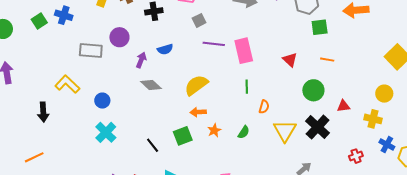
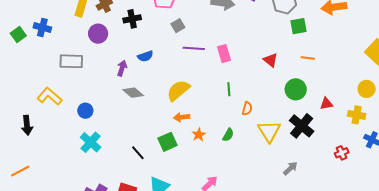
purple circle: (119, 37) -> (98, 34), moved
pink rectangle: (244, 51) -> (224, 54), size x0.7

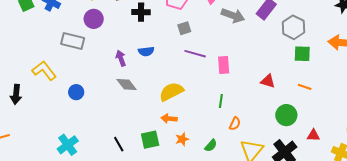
purple circle: (98, 34) -> (94, 19), moved
red triangle: (271, 60) -> (268, 81), turned -35
purple arrow: (122, 68) -> (121, 58), turned -49
cyan cross: (91, 142) -> (68, 145), moved

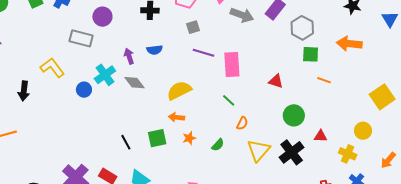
pink rectangle: (224, 65) -> (232, 65), size x1.4
orange line: (305, 87) -> (324, 80), moved
green line: (221, 101) -> (229, 100), turned -56
cyan cross: (68, 145) -> (105, 75), moved

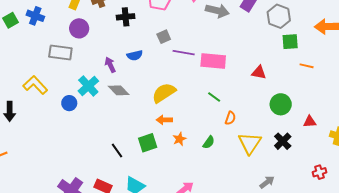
gray square: (193, 27) -> (164, 37), moved
pink rectangle: (232, 65) -> (213, 61), turned -75
black cross: (292, 152) -> (283, 141), size x0.7

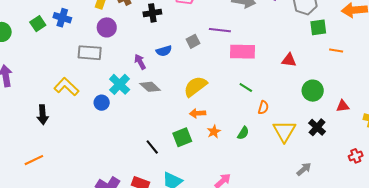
gray square: (164, 37) -> (193, 41), moved
purple line: (184, 53) -> (220, 30), moved

